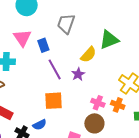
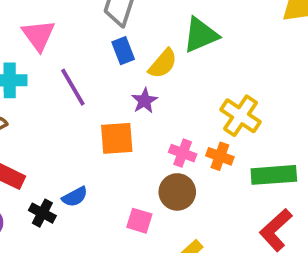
blue rectangle: (43, 45) -> (123, 51), moved
purple line: (55, 69) -> (73, 87), moved
orange square: (54, 101) -> (117, 138), moved

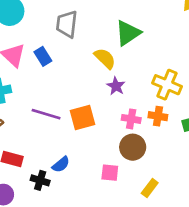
blue rectangle: (123, 51) -> (43, 56), moved
yellow semicircle: (163, 64) -> (105, 58), turned -75
purple line: (73, 87) -> (46, 114), moved, turned -32
purple star: (145, 101) -> (116, 86), moved

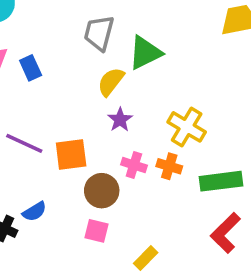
gray trapezoid: (67, 24) -> (99, 33), moved
yellow semicircle: (105, 58) -> (111, 82), turned -105
brown circle: (133, 147) -> (102, 191), moved

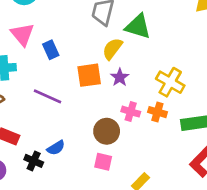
green triangle: (145, 53) -> (138, 26), turned 44
blue rectangle: (31, 68) -> (51, 50), moved
orange square: (71, 154) -> (89, 75), moved

